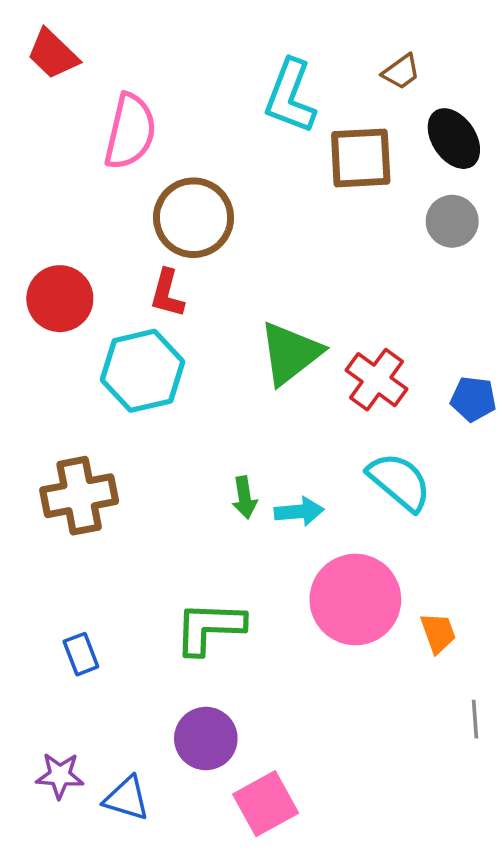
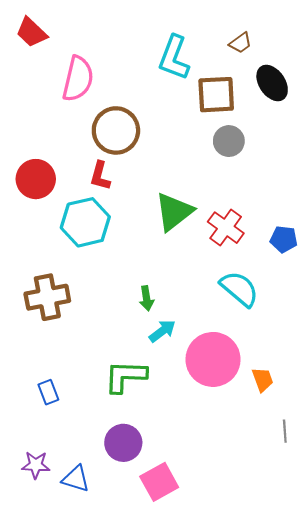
gray circle: (452, 221) -> (229, 141), moved
cyan arrow: (299, 512) -> (162, 331), moved, turned -32

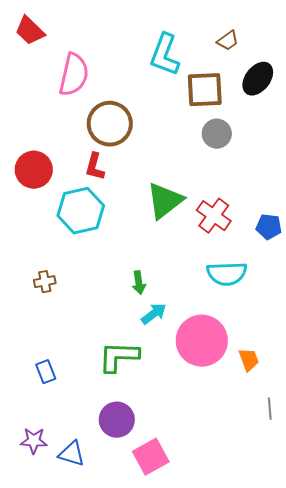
black ellipse: (272, 83) -> (258, 79), turned 72
cyan semicircle: (239, 289) -> (227, 274), turned 138
brown cross: (47, 297) -> (45, 282), size x0.5

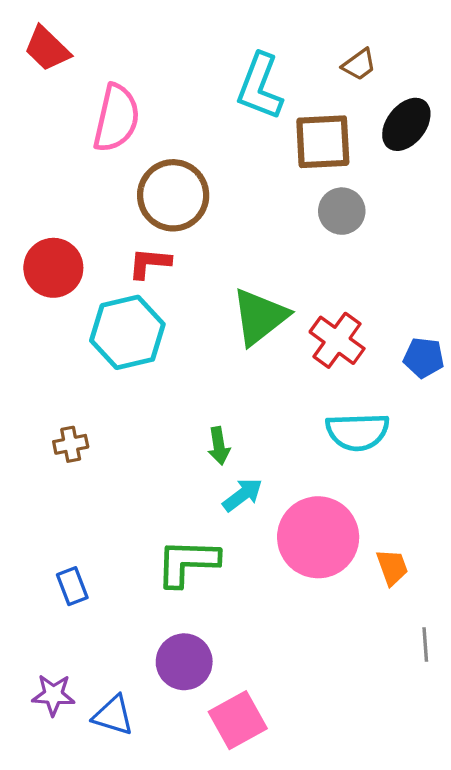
red L-shape: (95, 167) -> (149, 263), turned 80

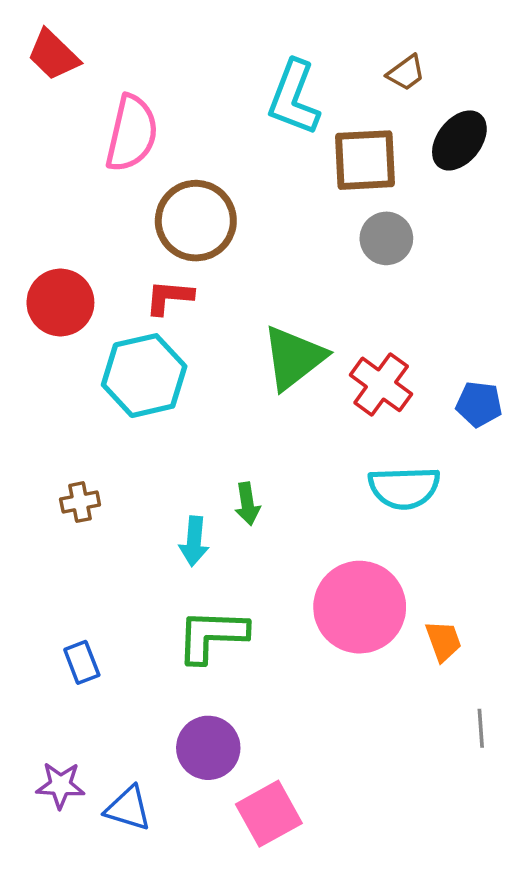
cyan arrow: (242, 495) -> (194, 541), moved, turned 132

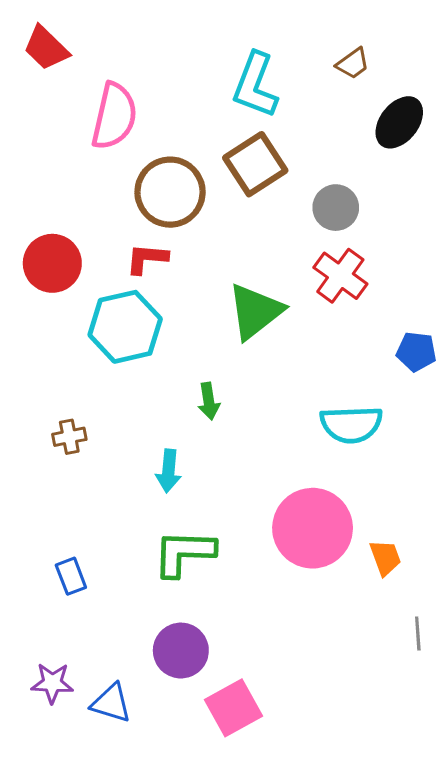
brown square: (365, 160) -> (255, 164), moved, turned -30
red cross: (381, 384) -> (340, 276), moved
green arrow: (247, 504) -> (209, 401), moved

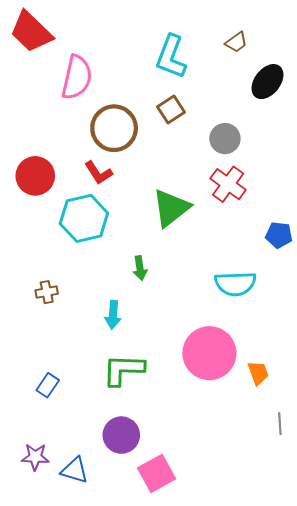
red trapezoid: (46, 48) -> (31, 32), size x1.4
brown square: (255, 164) -> (171, 110), size x0.7
red L-shape: (147, 259) -> (98, 173), turned -128
blue rectangle: (71, 576) -> (48, 385), turned 55

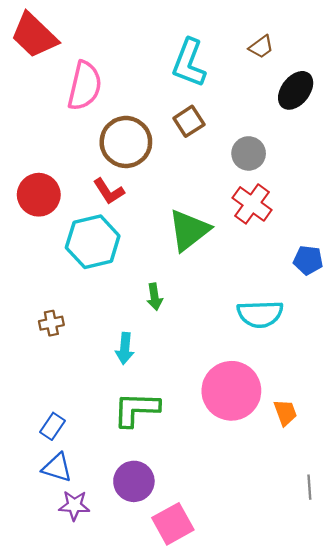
gray line: (280, 424) -> (309, 487), moved
purple star: (35, 457) -> (74, 505), moved
blue triangle: (75, 470) -> (57, 468), moved

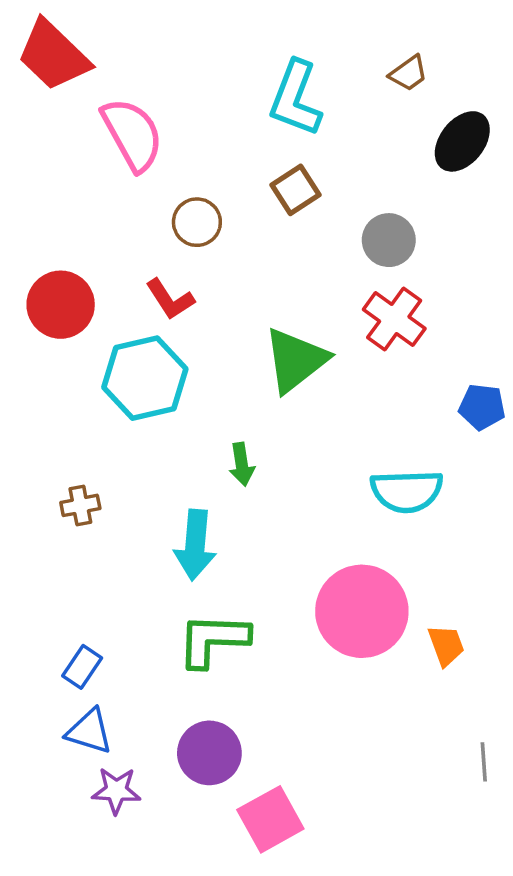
pink semicircle: (85, 86) -> (132, 134), turned -42
brown circle: (126, 142) -> (197, 222), size x0.6
cyan arrow: (125, 348) -> (195, 545), size x1.4

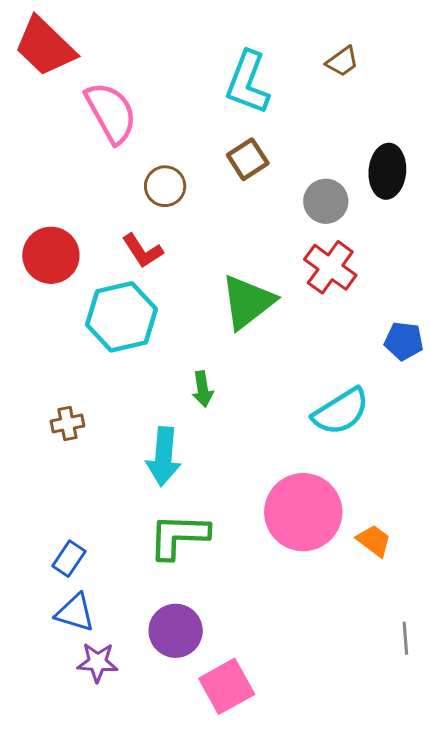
black ellipse: (462, 141) -> (387, 171), moved, turned -33
cyan semicircle: (407, 491) -> (341, 412), turned -30
orange trapezoid: (446, 645) -> (374, 541), turned -33

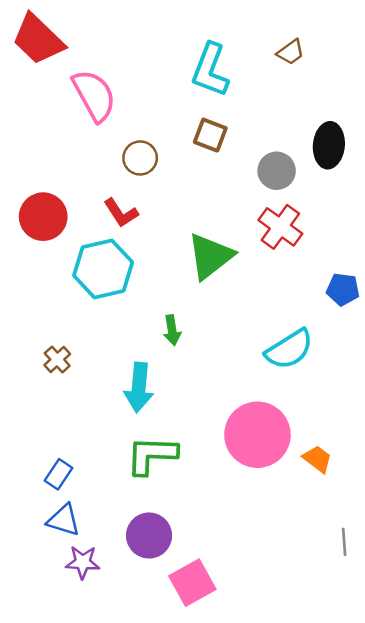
brown square: (248, 159) -> (210, 135), turned -36
brown cross: (67, 424) -> (57, 359), turned -32

